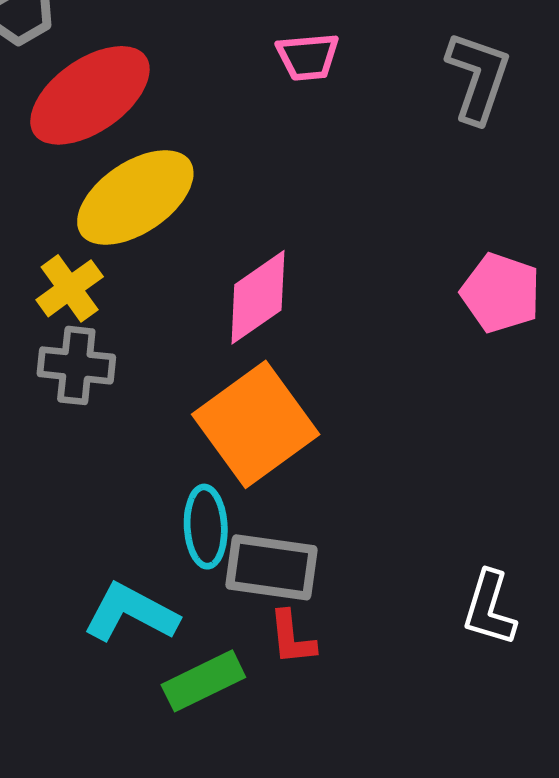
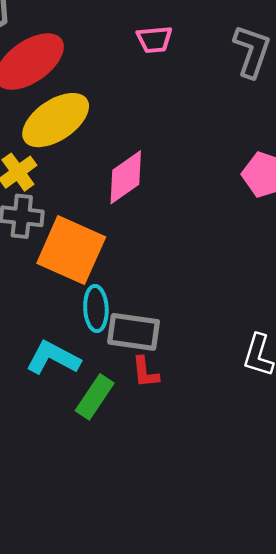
orange square: (256, 424) -> (71, 250), moved, turned -30
green rectangle: (203, 681) -> (95, 397), turned -30

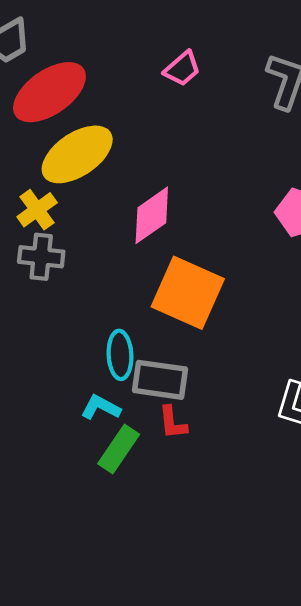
pink trapezoid: (154, 39) -> (182, 69), turned -36
orange square: (71, 250) -> (188, 293), moved
cyan L-shape: (53, 358) -> (101, 407), moved, size x0.7

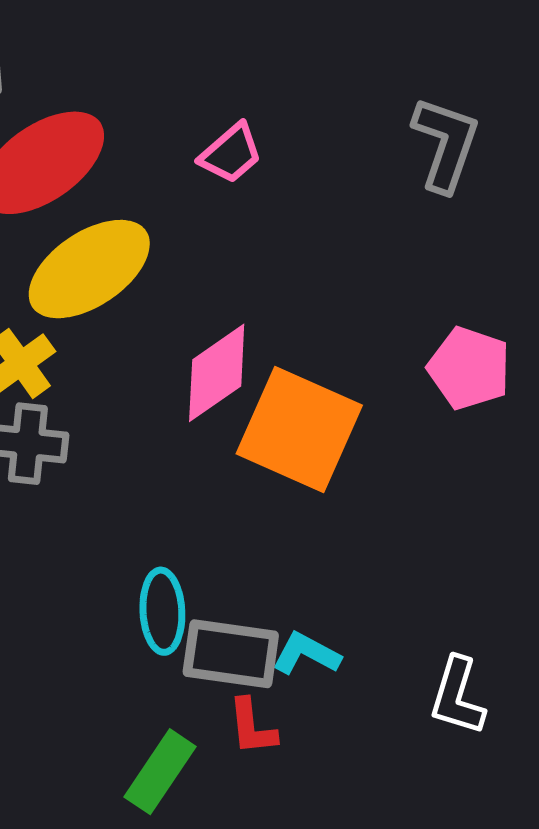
pink trapezoid: (182, 69) -> (231, 153), moved
orange square: (188, 293) -> (299, 430), moved
cyan L-shape: (101, 407) -> (306, 654), moved

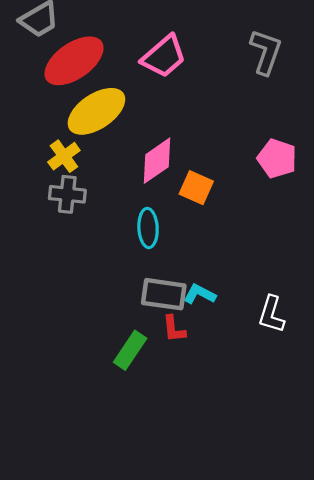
pink trapezoid: (231, 153) -> (164, 56), size x1.5
orange square: (299, 430) -> (196, 188), size x0.6
cyan ellipse: (162, 611) -> (148, 228), moved

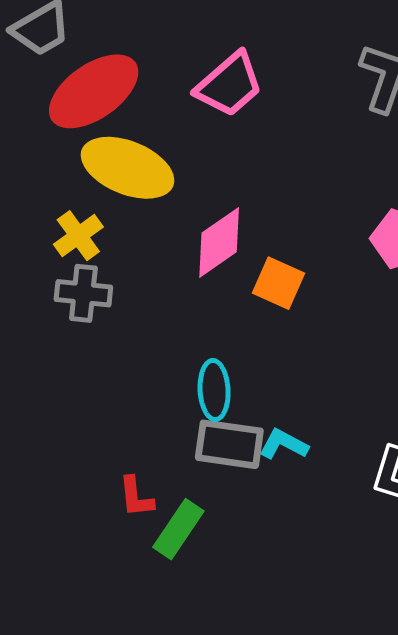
yellow ellipse: (96, 111) -> (128, 168), turned 56
cyan ellipse: (148, 228) -> (214, 390), moved
red L-shape: (174, 329) -> (136, 497), moved

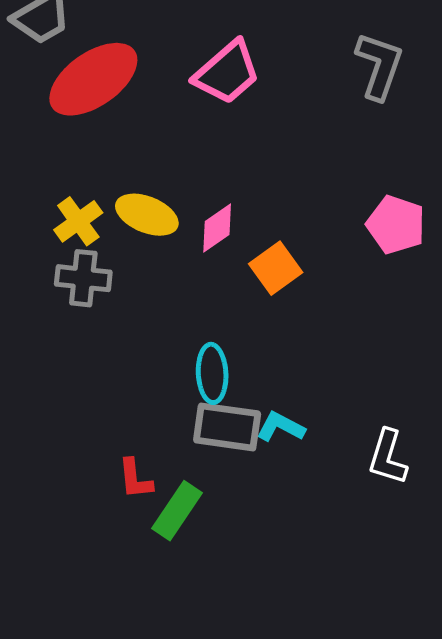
yellow ellipse: (128, 168) -> (147, 215), moved, size x0.7
pink diamond: (219, 242) -> (217, 228), size x0.7
orange square: (279, 283) -> (276, 268), turned 30

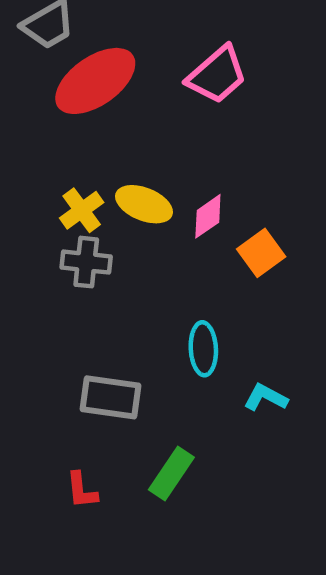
gray rectangle: (227, 427) -> (111, 397), moved
red L-shape: (135, 479) -> (82, 490), moved

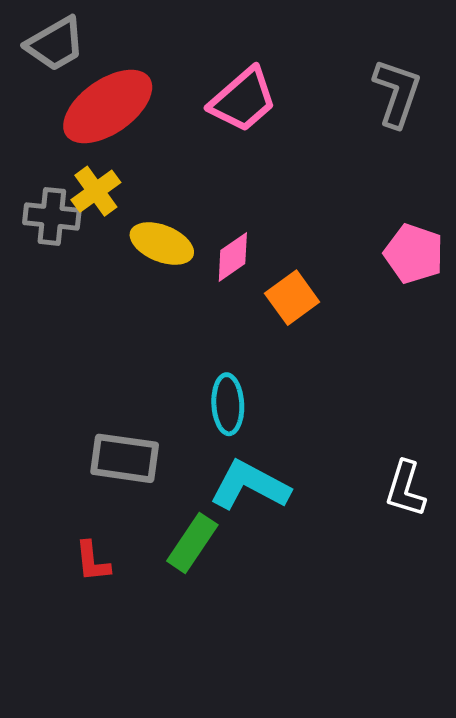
yellow cross: (82, 210) -> (96, 191), moved
gray cross: (86, 262) -> (52, 216), moved
cyan L-shape: (266, 397) -> (250, 485), moved, size x1.6

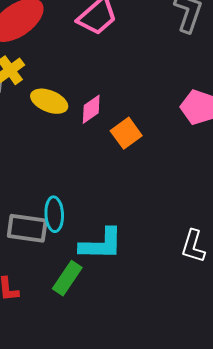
cyan ellipse: (228, 404) -> (54, 214), moved
cyan L-shape: (250, 485) -> (101, 244), turned 153

